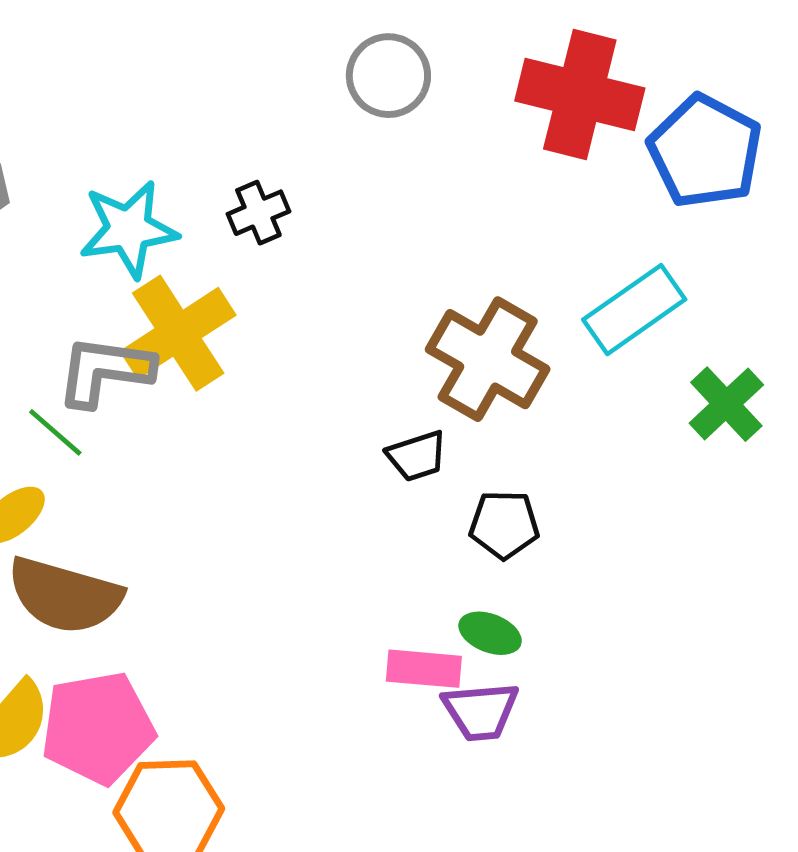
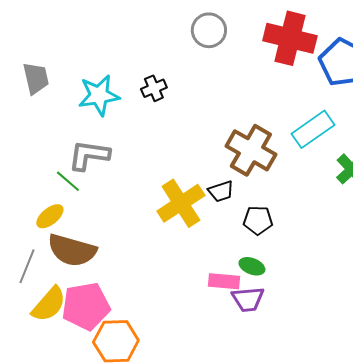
yellow cross: (178, 333) -> (181, 203), moved

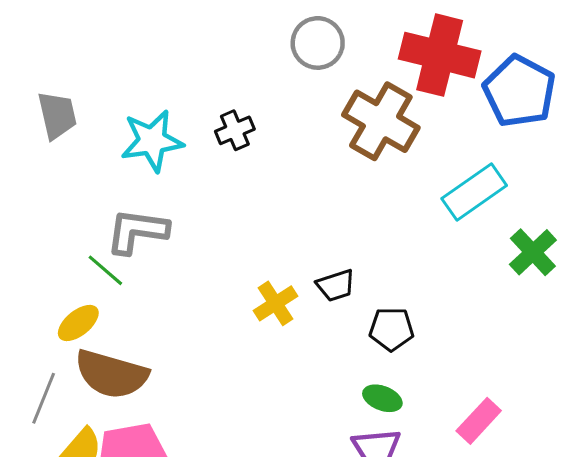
brown cross: (251, 150) -> (381, 121), moved
yellow cross: (181, 203) -> (275, 303), size x0.6
pink rectangle: (224, 281) -> (479, 421), moved, turned -52

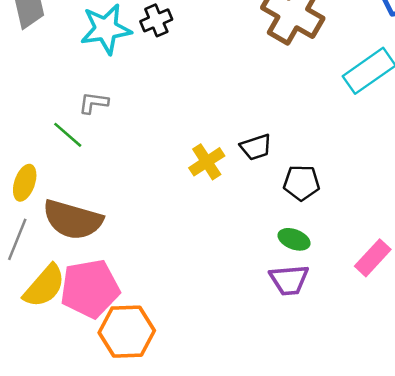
black cross: (235, 130) -> (156, 20), moved
gray L-shape: (137, 231) -> (94, 103), size x0.6
yellow ellipse: (78, 323) -> (25, 183), moved, turned -32

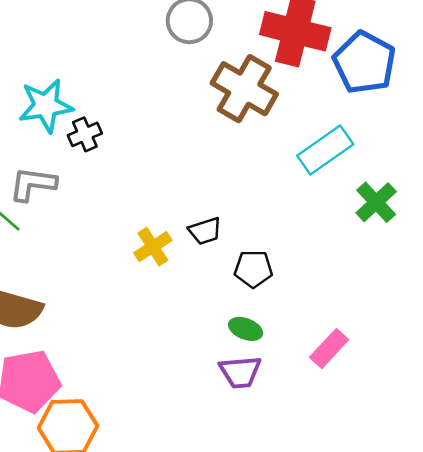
black cross: (156, 20) -> (85, 134), moved
gray L-shape: (94, 103) -> (33, 184), size x1.5

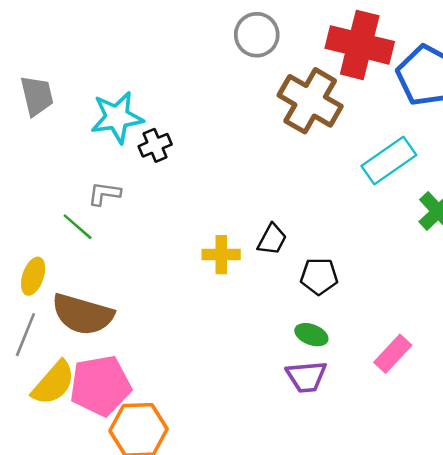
gray L-shape: (33, 184) -> (104, 194), size x0.7
black trapezoid: (205, 231) -> (272, 239), turned -44
yellow cross: (153, 247) -> (221, 255), turned 33

